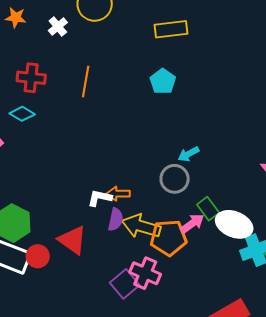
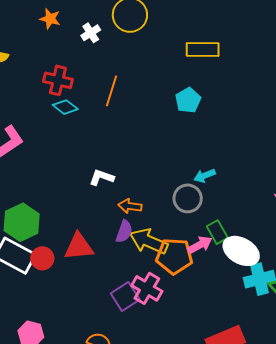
cyan diamond: (22, 114) -> (65, 107), moved
white L-shape: (100, 198) -> (102, 177), moved
red triangle: (72, 240) -> (79, 247), turned -48

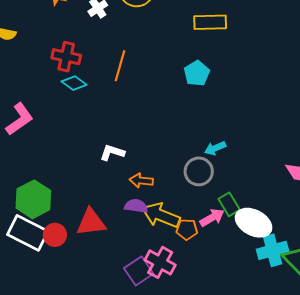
purple semicircle: (124, 231) -> (136, 206), turned -100
orange pentagon: (174, 256) -> (187, 229), size x0.6

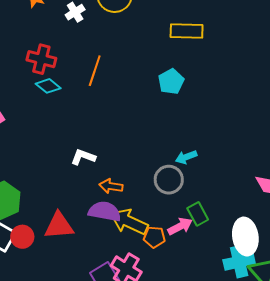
purple semicircle: (136, 206) -> (105, 211), size x1.4
white ellipse: (254, 223) -> (245, 237), moved, turned 51

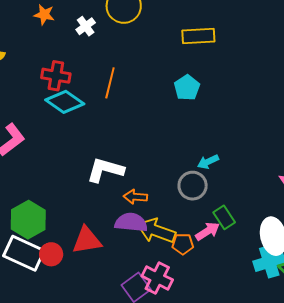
cyan diamond: (48, 86) -> (65, 102), size x1.5
white L-shape: (83, 157) -> (105, 170), size x1.5

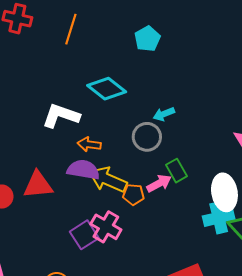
cyan diamond: (65, 102) -> (107, 89), moved

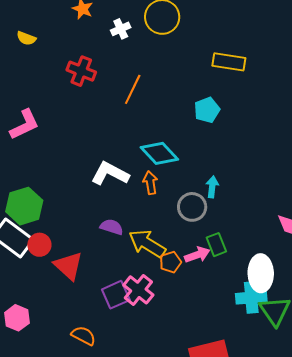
cyan arrow: (164, 114) -> (212, 187), turned 110
orange arrow: (89, 144) -> (150, 183), moved, turned 65
purple semicircle: (83, 170) -> (112, 227), moved, size x0.7
red triangle: (38, 185) -> (68, 266), moved, turned 40
orange pentagon: (133, 195) -> (170, 262), turned -30

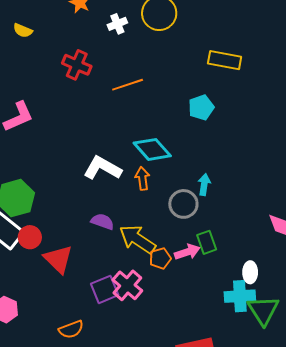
orange line: (133, 89) -> (128, 85), turned 44
white ellipse: (261, 273) -> (250, 272), size x0.6
orange semicircle: (84, 336) -> (71, 329), turned 130

